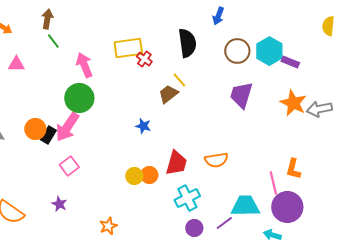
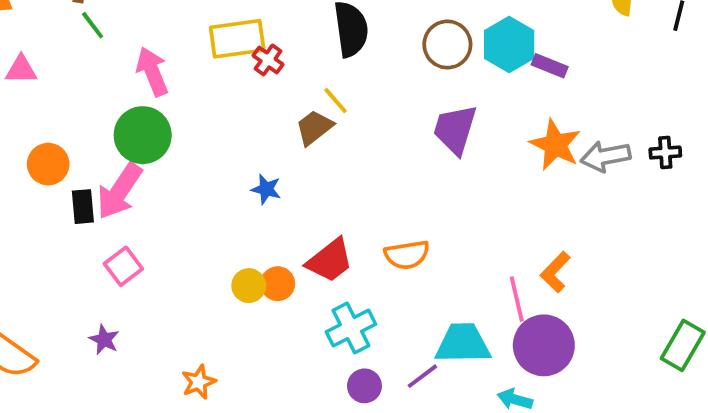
orange circle: (35, 129) -> (48, 164), moved
black rectangle: (48, 135) -> (83, 207), turned -36
red trapezoid: (176, 163) -> (330, 261), turned 36
orange L-shape: (293, 169) -> (555, 272), turned 30

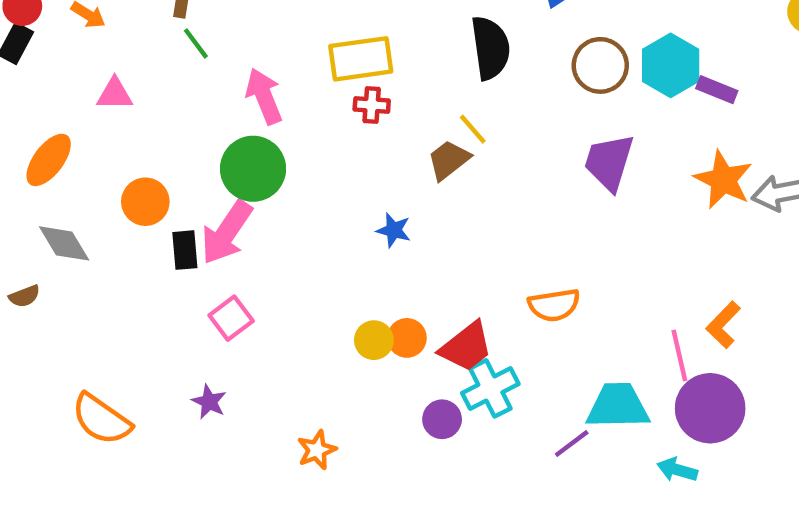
red cross: (268, 60) -> (372, 105), moved, turned -32
red trapezoid: (330, 261) -> (466, 347), moved
purple circle: (364, 386) -> (442, 419), moved

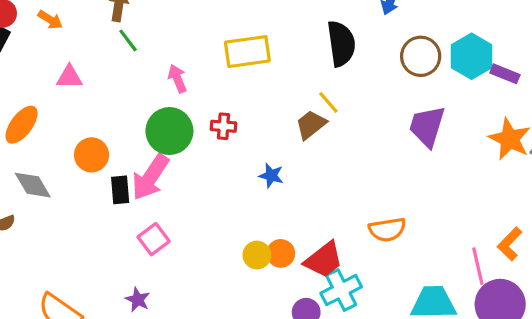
pink arrow: (264, 96) -> (177, 79), size x0.7
red cross: (372, 105) -> (224, 126), moved

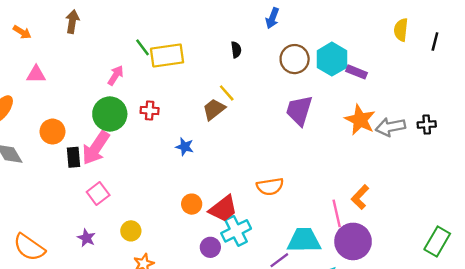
green line: (128, 40) -> (143, 47), moved
black semicircle: (341, 44) -> (236, 50), size x0.5
pink arrow: (177, 79) -> (116, 75), turned 54
yellow circle: (257, 255) -> (131, 231), moved

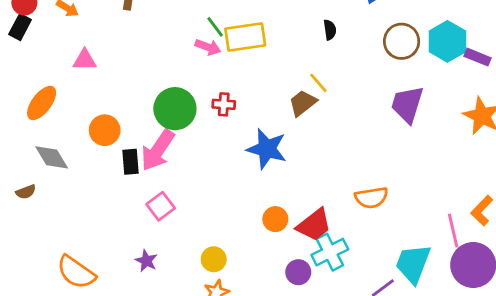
pink arrow: (116, 75) -> (208, 47), moved, turned 78
blue star: (185, 147) -> (267, 149), size x1.8
yellow circle: (131, 231) -> (214, 259), moved
cyan trapezoid: (304, 240) -> (413, 264), turned -68

